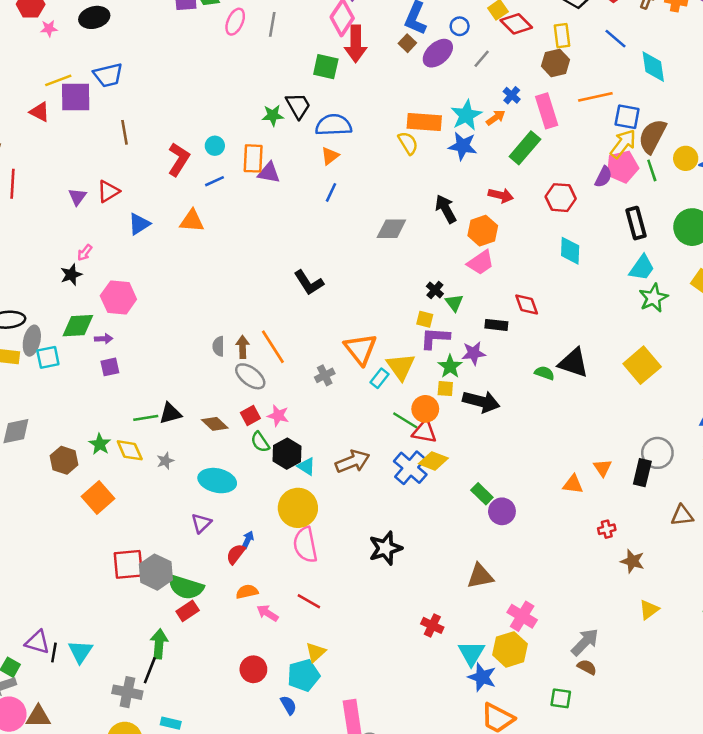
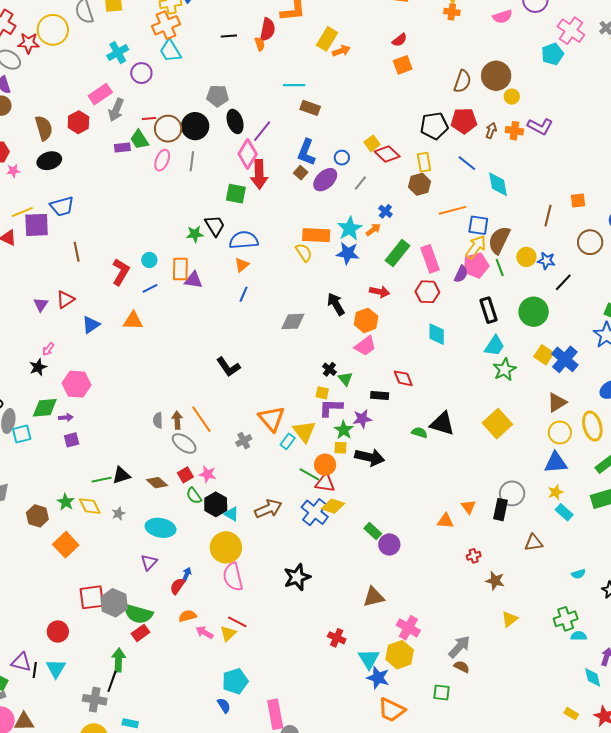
pink rectangle: (547, 111) -> (430, 259), moved
yellow triangle: (316, 652) -> (228, 634), moved
red circle: (253, 669) -> (58, 632), moved

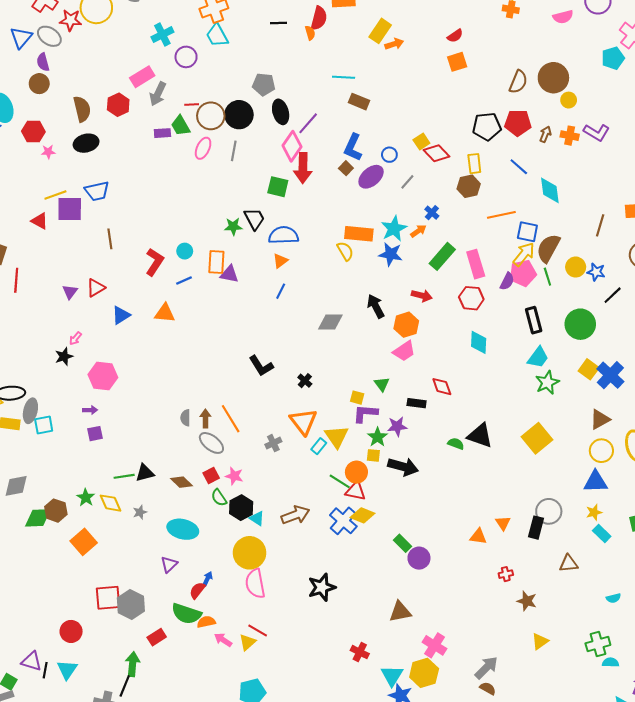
black cross: (329, 369) -> (305, 381), moved
green diamond: (45, 408) -> (38, 518), moved
green semicircle: (138, 614) -> (186, 614), moved

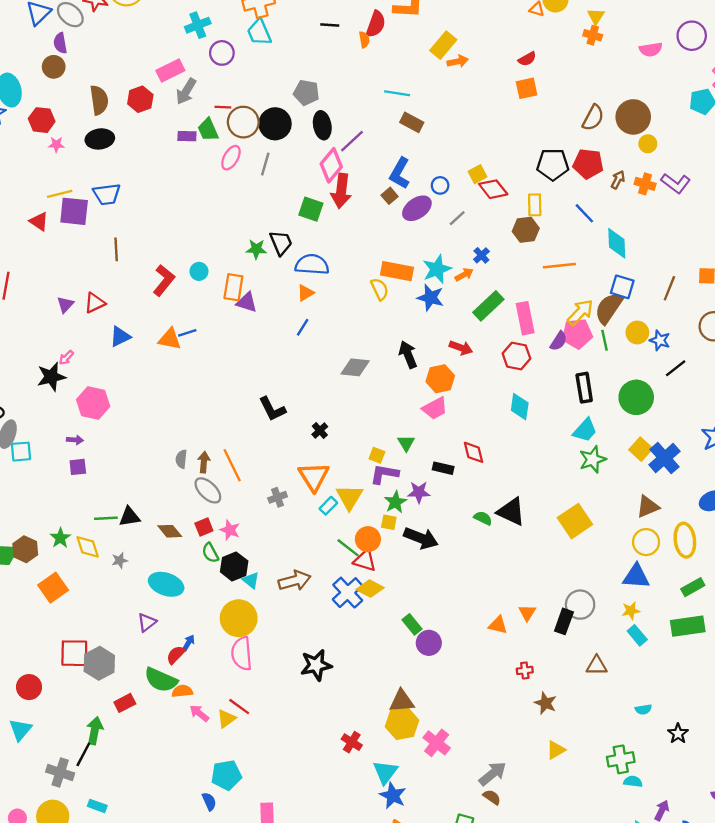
blue square: (527, 232) -> (622, 287), moved
blue line: (184, 281) -> (187, 333), moved
black star: (64, 356) -> (51, 377), size x1.4
yellow hexagon: (424, 673) -> (402, 723), moved

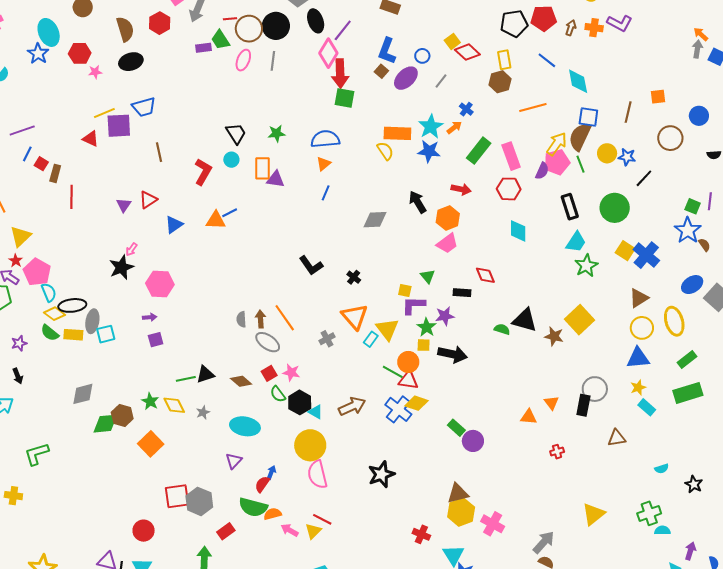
green square: (311, 209) -> (344, 98), moved
black trapezoid: (281, 243) -> (236, 133), moved
brown star: (545, 703) -> (554, 336), moved
yellow triangle: (556, 750) -> (593, 514), size x1.4

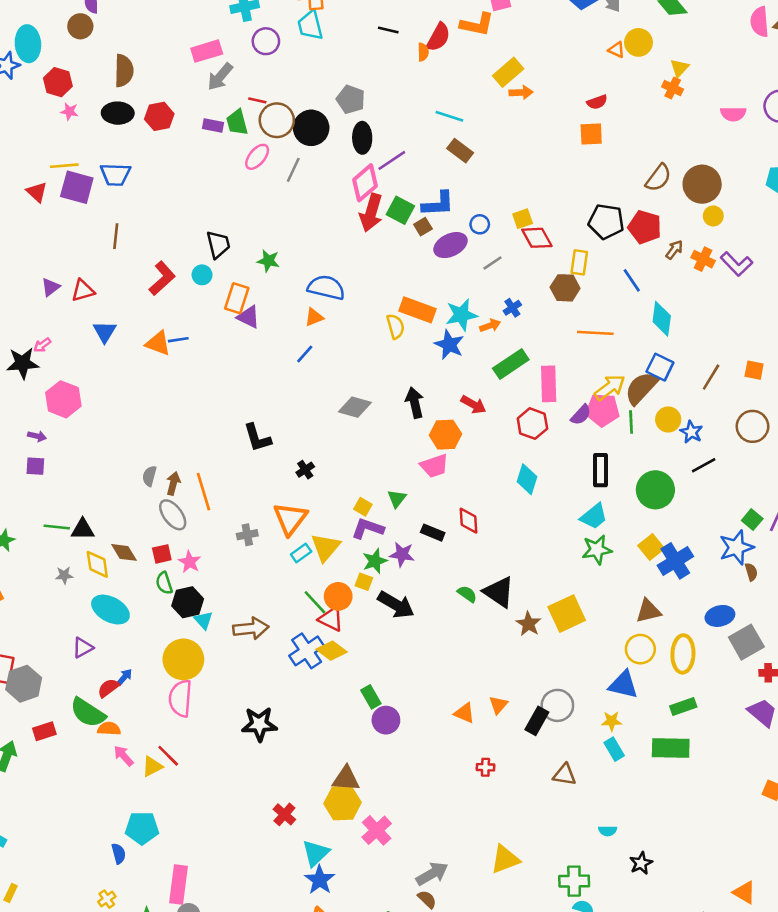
red hexagon: (160, 23) -> (159, 116), moved
blue L-shape: (387, 51) -> (438, 204), turned -132
green square: (344, 98) -> (400, 210), moved
blue triangle: (174, 225) -> (105, 332), turned -42
yellow diamond: (174, 405) -> (97, 564), moved

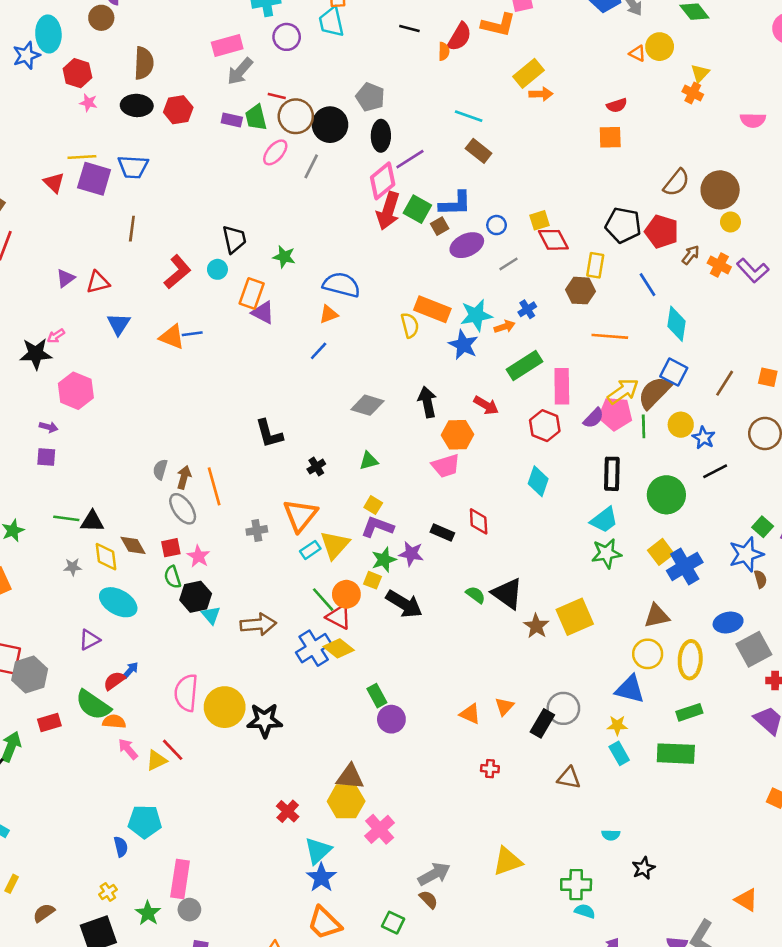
green triangle: (397, 499) -> (369, 461), moved, turned 36
yellow circle: (183, 659) -> (225, 707), moved

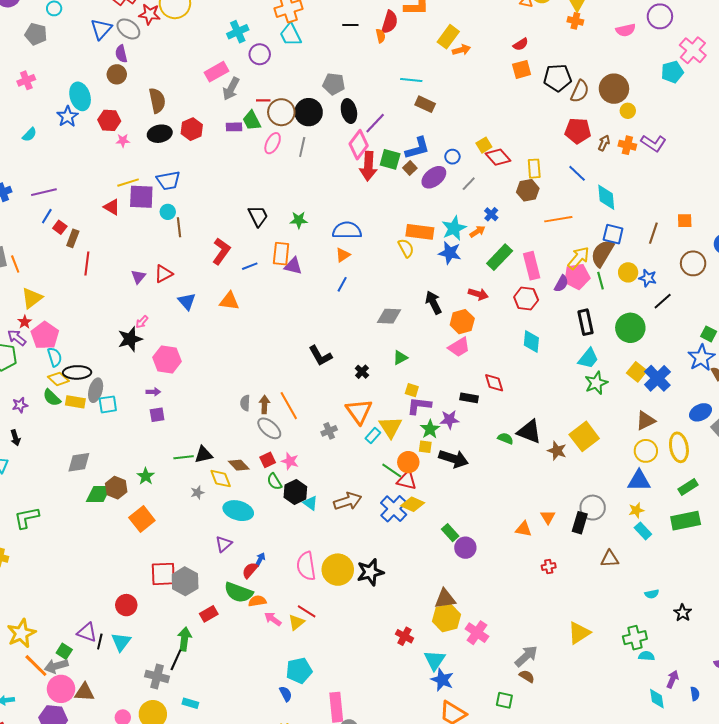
black pentagon: (623, 225) -> (558, 78), moved
cyan circle: (217, 269) -> (168, 212), moved
blue line: (192, 334) -> (250, 266), moved

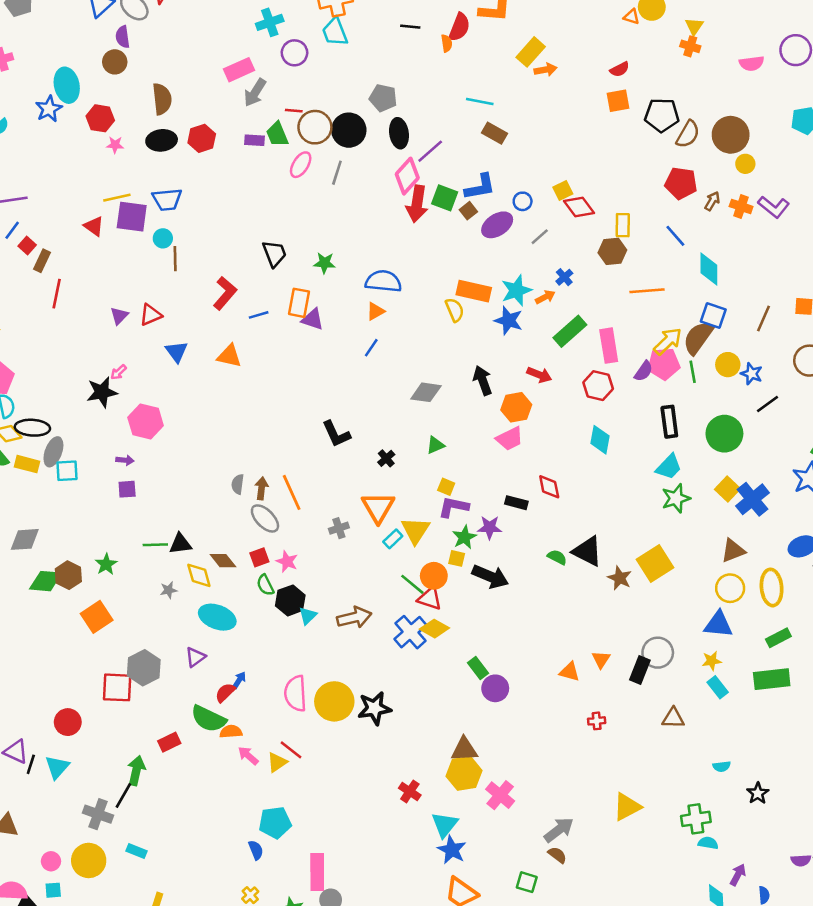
cyan triangle: (310, 503) -> (308, 616), turned 35
gray hexagon: (185, 581) -> (144, 668), moved

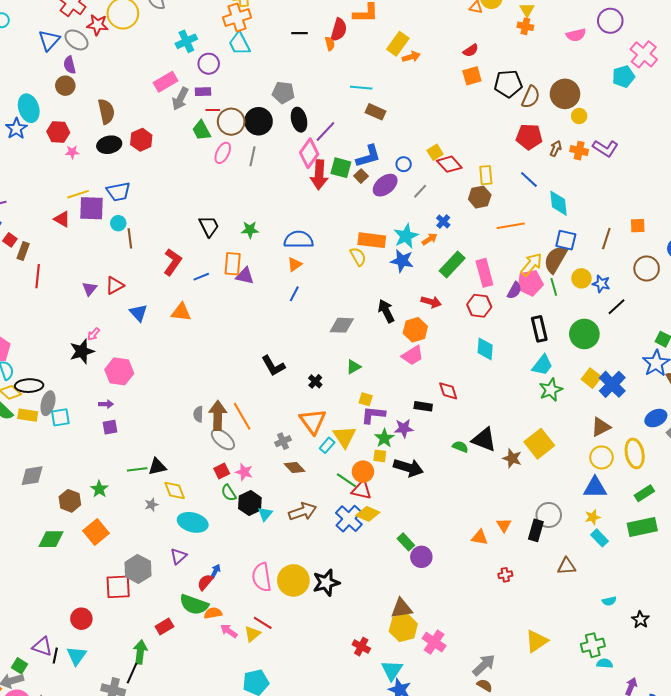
purple rectangle: (254, 140) -> (203, 92), moved
brown arrow: (262, 488) -> (218, 415), size x1.6
brown diamond: (223, 561) -> (295, 468), moved
green diamond: (46, 581) -> (51, 539), moved

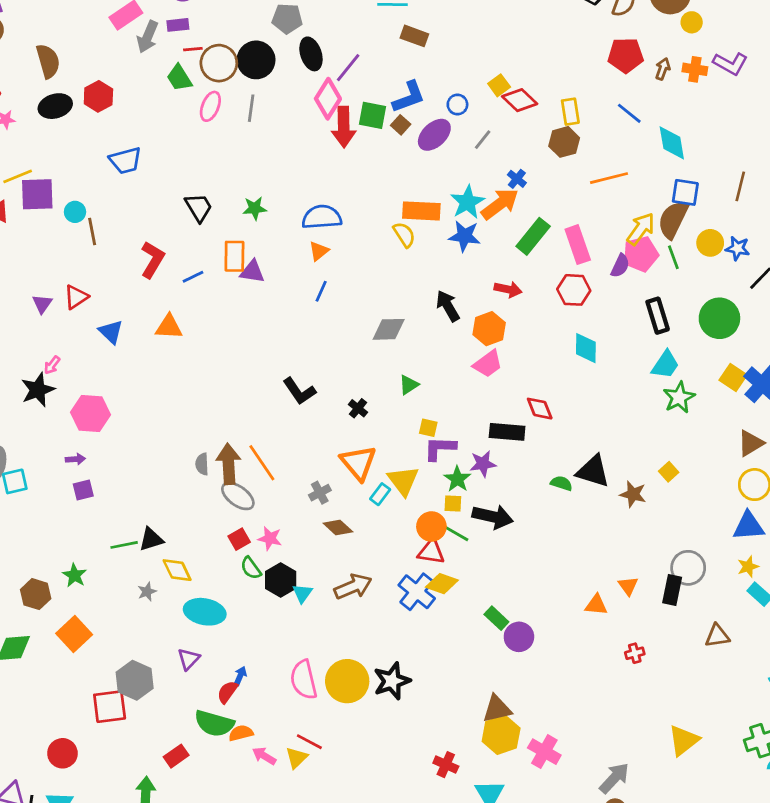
blue trapezoid: (118, 192) -> (125, 160), moved
orange arrow: (430, 239) -> (500, 204), size x1.8
black rectangle: (423, 406) -> (507, 432), size x1.4
yellow square: (539, 444) -> (669, 472), size x0.5
green line: (346, 480) -> (455, 533), moved

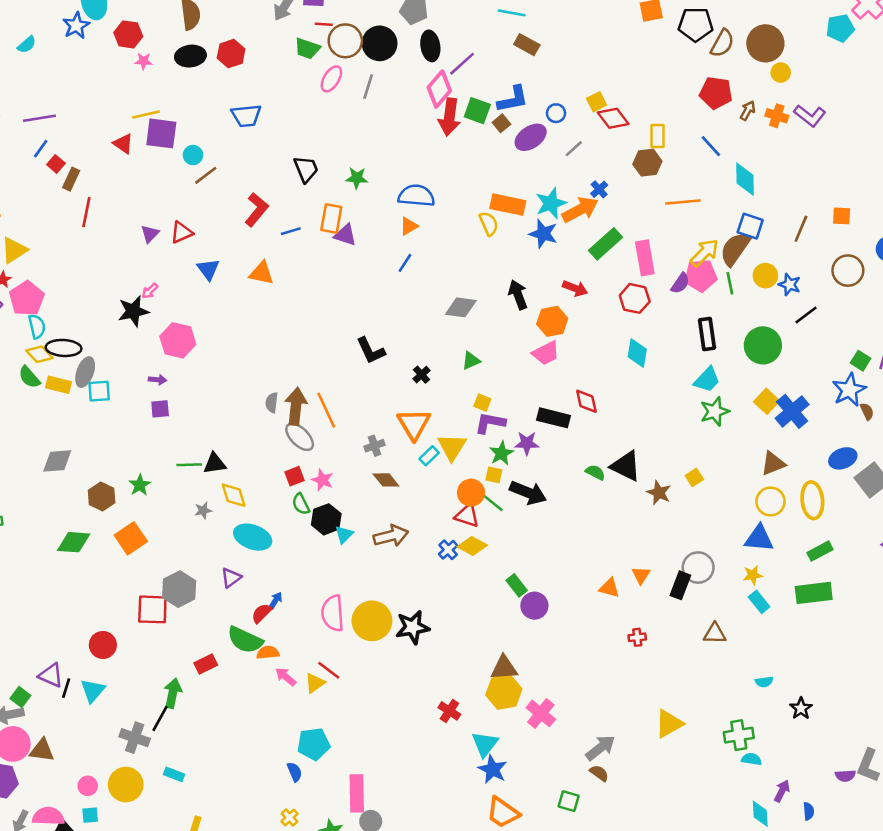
green trapezoid: (179, 78) -> (307, 48), turned -48
brown line: (92, 232) -> (206, 175), turned 55
blue cross: (417, 592) -> (448, 550), size x0.6

